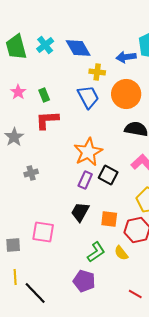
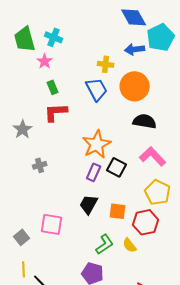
cyan cross: (45, 45) -> (54, 37), turned -30
blue diamond: (78, 48) -> (134, 17), moved
pink star: (18, 92) -> (45, 61), moved
gray square: (13, 245) -> (22, 237), turned -35

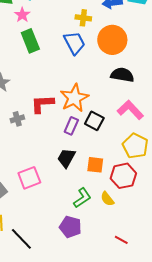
green rectangle: (53, 87) -> (30, 41), size x1.6
red L-shape: (56, 112) -> (42, 104), moved
pink square: (52, 224) -> (29, 178), turned -30

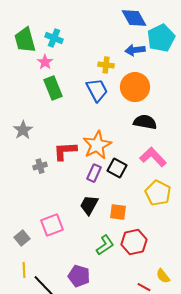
red hexagon: (123, 176) -> (134, 242), moved
yellow semicircle: (107, 199) -> (163, 276), moved
purple pentagon: (70, 227) -> (79, 276), moved

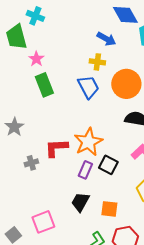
cyan cross: (54, 38) -> (35, 16), moved
blue arrow: (135, 50) -> (106, 39), moved, turned -144

